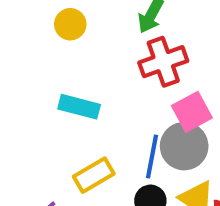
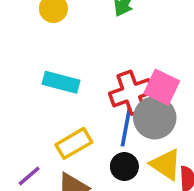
red cross: (163, 62) -> (131, 93), moved
pink square: (192, 112) -> (162, 87), turned -36

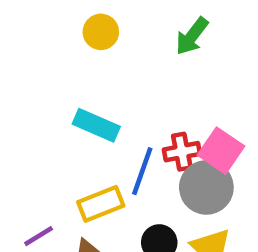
red cross: (131, 93) -> (182, 152), size x0.7
blue line: (126, 127) -> (142, 171), moved

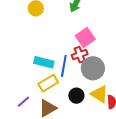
cyan rectangle: (96, 125) -> (44, 62), moved
pink square: (221, 151) -> (85, 37), moved, turned 30

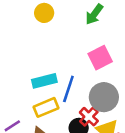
red cross: (80, 55) -> (89, 117), moved, turned -35
cyan rectangle: (44, 62) -> (44, 81), turned -36

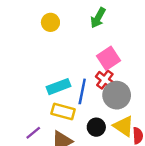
yellow rectangle: (46, 107) -> (63, 112), turned 45
red cross: (89, 117) -> (105, 80), moved

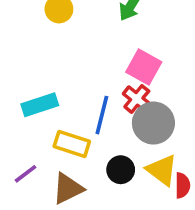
pink square: (109, 58) -> (144, 67), turned -30
cyan rectangle: (58, 87) -> (40, 105), moved

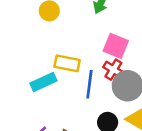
yellow rectangle: (72, 144) -> (67, 63), moved

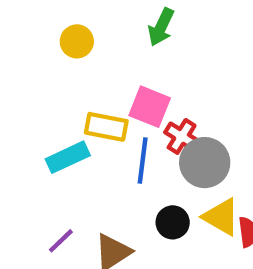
pink square: (116, 46) -> (150, 107), moved

